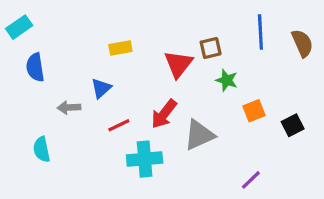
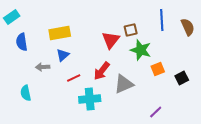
yellow rectangle: (120, 48) -> (60, 33), moved, size x1.5
green star: (227, 80) -> (141, 50), size x1.5

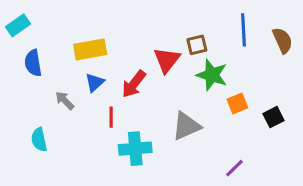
gray arrow: (43, 67) -> (65, 101), turned 48
red arrow: (102, 71) -> (134, 84), moved
red line: (74, 78) -> (111, 117), turned -64

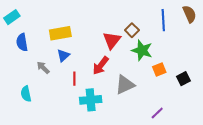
brown semicircle: (283, 40) -> (189, 14), moved
brown square: (197, 45) -> (132, 30), turned -32
red arrow: (134, 84) -> (101, 66), moved

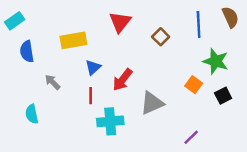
red triangle: (112, 40) -> (120, 22), moved
green star: (142, 50) -> (216, 61), moved
blue triangle: (63, 55) -> (93, 67), moved
orange square: (159, 70) -> (194, 85), turned -32

